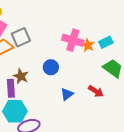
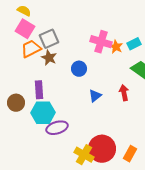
brown star: (21, 76) -> (49, 58), moved
red arrow: (96, 91) -> (124, 93), turned -133

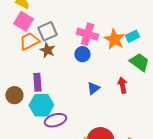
pink cross: (101, 42) -> (87, 34), moved
orange star: (116, 47) -> (114, 39), size x1.5
blue circle: (79, 69) -> (82, 54), moved

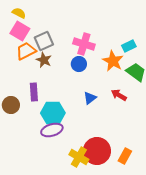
orange star: (114, 39) -> (113, 61), moved
red arrow: (122, 85) -> (119, 95), turned -49
cyan hexagon: (41, 105) -> (53, 113), moved

